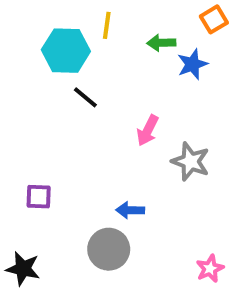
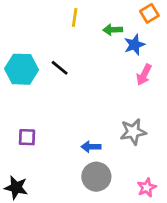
cyan hexagon: (66, 51) -> (22, 69), moved
pink arrow: (148, 130) -> (144, 75), moved
gray star: (190, 162) -> (133, 132), moved, turned -30
gray circle: (109, 249) -> (96, 177), moved

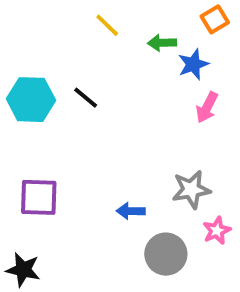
yellow line: (75, 18) -> (107, 25), turned -54
purple square: (27, 137) -> (39, 197), size x1.5
gray circle: (96, 177) -> (166, 254), moved
pink star: (147, 188) -> (217, 231), moved

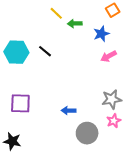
green arrow: (162, 43) -> (75, 24), moved
pink arrow: (207, 107) -> (109, 56), turned 35
gray star: (191, 190) -> (112, 99), moved

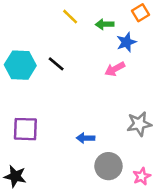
green arrow: (75, 24) -> (105, 24), moved
pink arrow: (109, 56) -> (115, 69), moved
pink star: (114, 121) -> (142, 176), moved

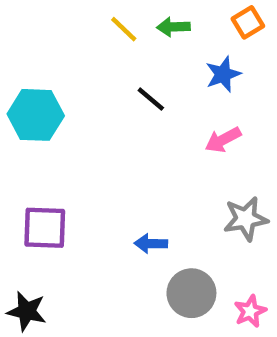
green arrow: (105, 24) -> (173, 27), moved
black line: (56, 64) -> (151, 99), moved
pink arrow: (115, 69) -> (223, 140), moved

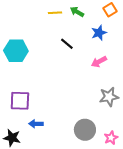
green arrow: (173, 27) -> (77, 12), turned 32
yellow line: (124, 29) -> (55, 13), turned -48
blue arrow: (151, 244) -> (36, 124), moved

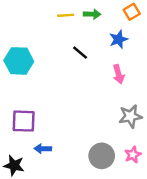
green arrow: (77, 12) -> (92, 14), turned 152
pink arrow: (99, 62) -> (118, 74), turned -77
pink star: (111, 138) -> (133, 155), moved

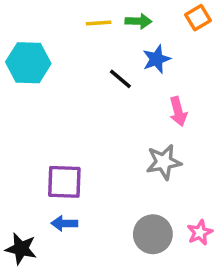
blue star: (118, 39) -> (156, 59), moved
cyan hexagon: (19, 61) -> (28, 63), moved
gray star: (130, 116) -> (164, 162), moved
purple square: (24, 121) -> (64, 182), moved

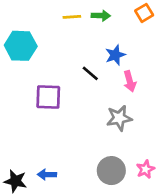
blue star: (156, 59) -> (115, 55), moved
black line: (120, 79) -> (90, 73), moved
purple square: (64, 182) -> (48, 97), moved
blue arrow: (64, 223) -> (47, 174), moved

